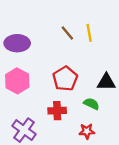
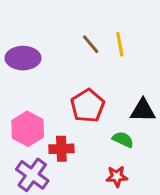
pink hexagon: (17, 81) -> (28, 129), moved
red cross: (57, 111) -> (61, 149), moved

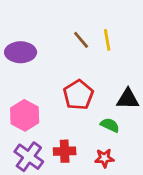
red cross: (61, 149) -> (65, 151), moved

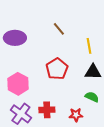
yellow line: (107, 40) -> (89, 46), moved
green semicircle: (110, 125) -> (92, 97), moved

